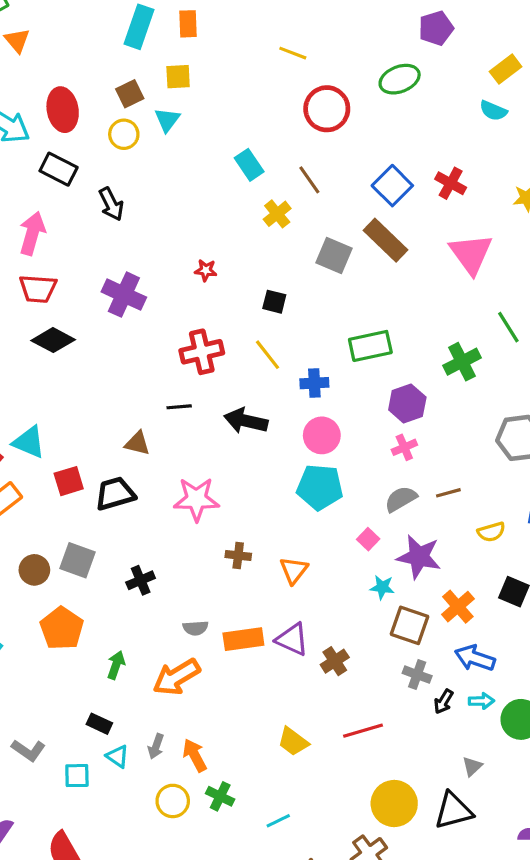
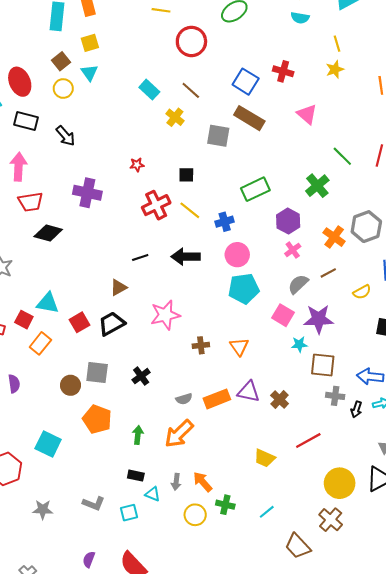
pink triangle: (471, 254) -> (307, 114), size x0.7
red cross: (202, 352) -> (156, 205), moved
brown triangle: (137, 443) -> (118, 287), turned -30
pink square: (368, 539) -> (283, 315), size x1.5
orange cross: (458, 607) -> (334, 237), moved

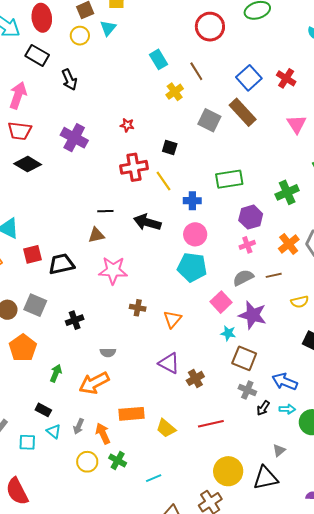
brown triangle: (118, 287) -> (96, 235), moved
orange rectangle: (217, 399) -> (131, 414), moved

